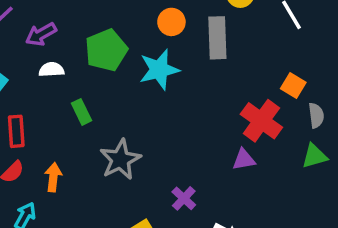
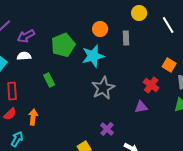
gray rectangle: (217, 38) -> (126, 38), size x0.6
white semicircle: (51, 70) -> (24, 56), moved
red cross: (261, 121) -> (151, 85), size x0.7
gray star: (120, 160) -> (103, 88), moved

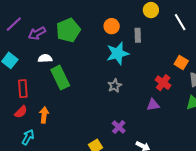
green pentagon: (63, 45) -> (68, 30), moved
white semicircle: (24, 56) -> (45, 58), moved
cyan star: (93, 56) -> (118, 53), moved
green rectangle: (49, 80) -> (60, 78), size x1.6
gray star: (103, 88) -> (115, 86), size x0.6

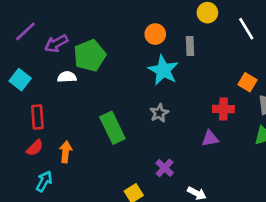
green pentagon: (68, 30) -> (90, 55), moved
cyan star: (118, 53) -> (163, 70), turned -30
green rectangle: (60, 78) -> (112, 128), moved
red cross: (163, 83) -> (223, 109), turned -35

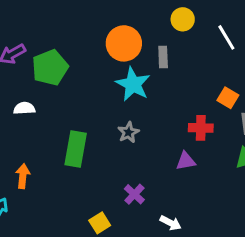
orange circle: (155, 34) -> (124, 43), size x1.5
white semicircle: (67, 77) -> (24, 108), moved
green rectangle: (112, 128) -> (76, 149), turned 36

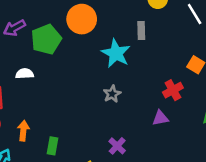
orange circle: (124, 43) -> (82, 19), moved
red cross: (201, 128) -> (173, 90), turned -30
green rectangle: (76, 149) -> (52, 146), moved, size x0.6

